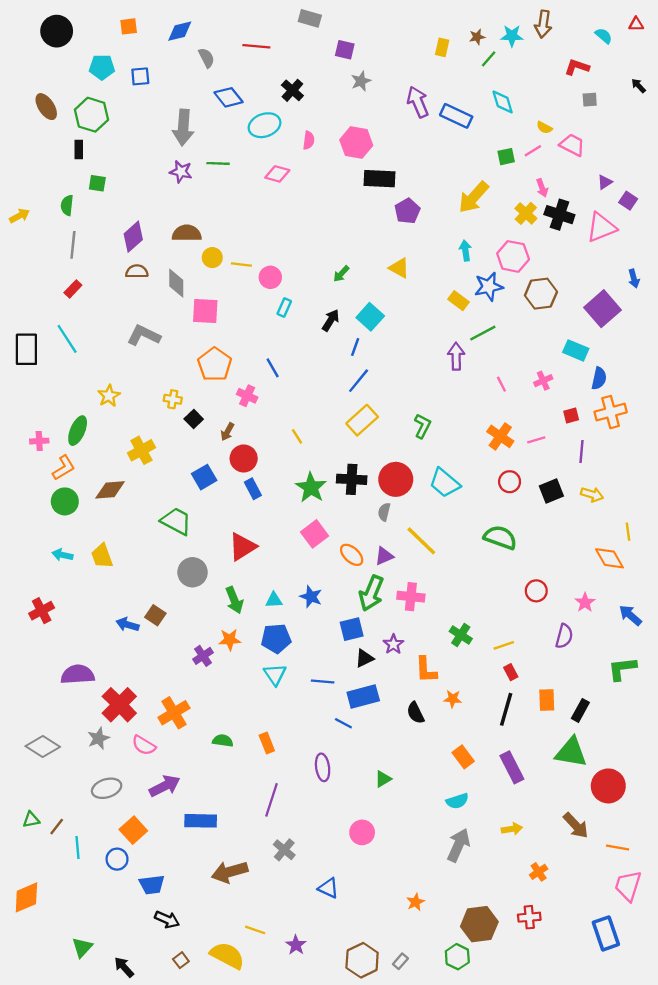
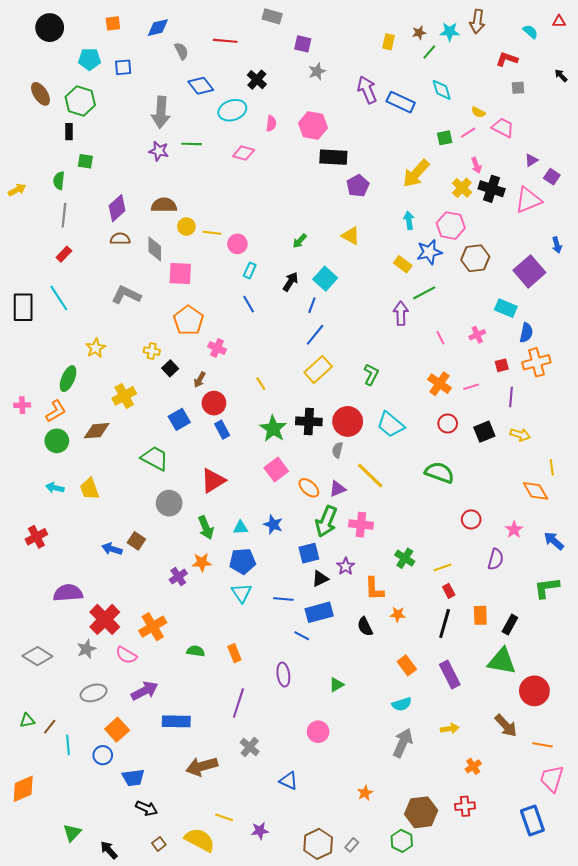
blue line: (273, 368) -> (249, 304), moved
pink cross: (39, 441) -> (22, 405), moved
purple star: (296, 945) -> (260, 831), turned 30

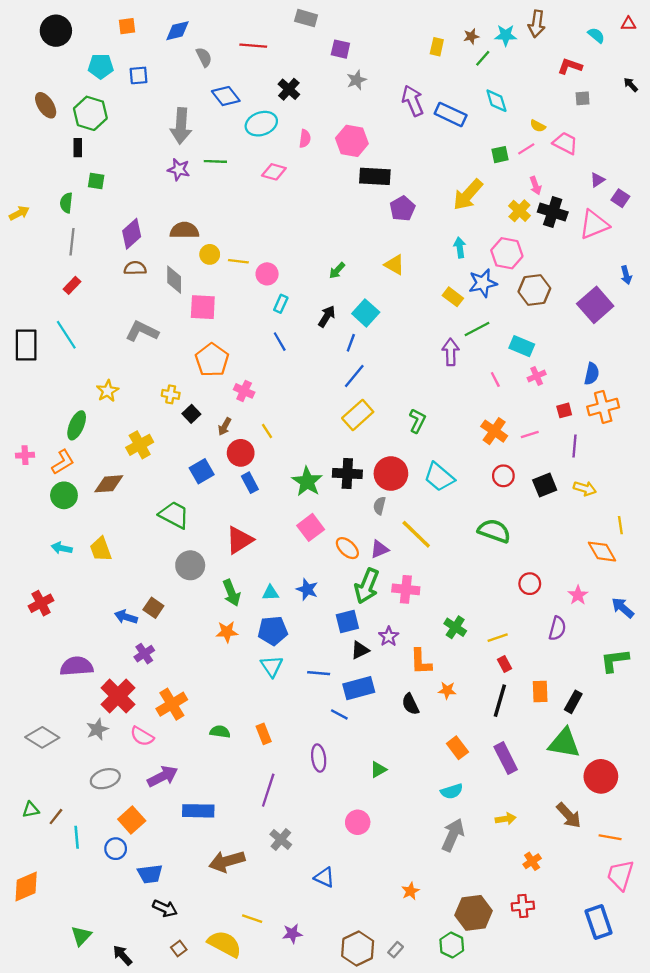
cyan rectangle: (506, 308) -> (522, 346), moved
yellow line: (261, 384) -> (267, 431), moved
purple cross: (178, 577) -> (144, 654), moved

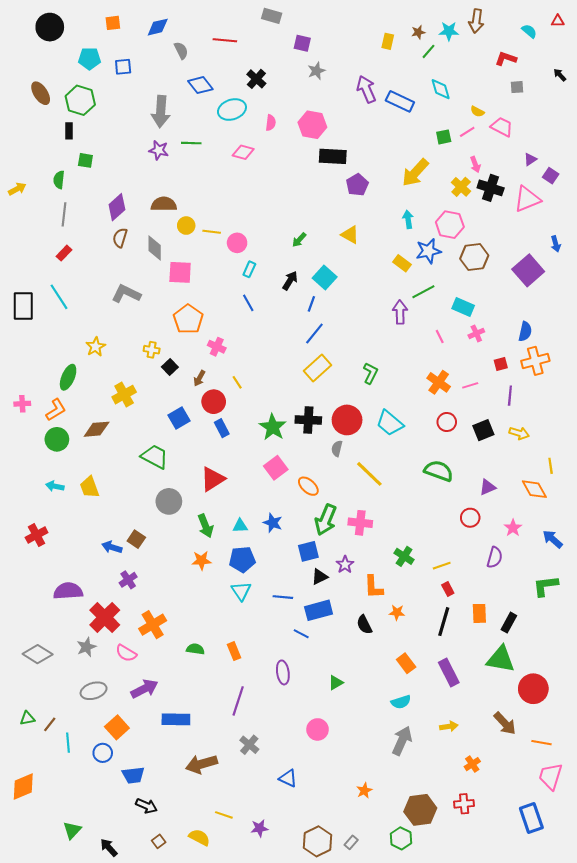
brown semicircle: (135, 268) -> (120, 238), turned -72
purple triangle: (379, 549) -> (487, 487), moved
yellow semicircle: (225, 944) -> (199, 837), size x0.7

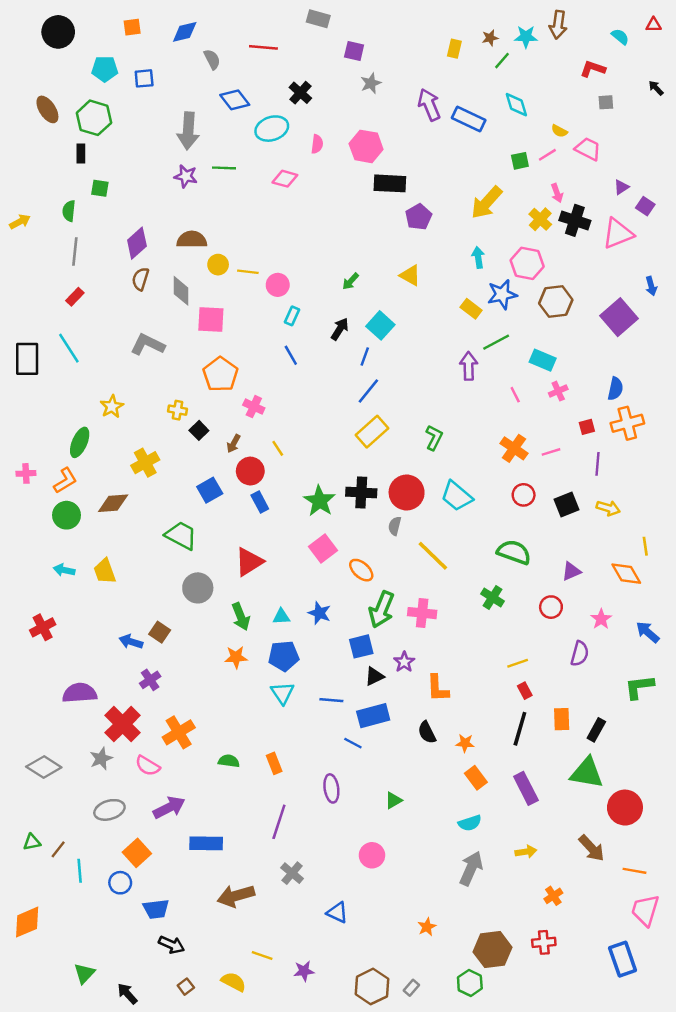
green cross: (404, 556) -> (493, 598), moved
orange star: (397, 612) -> (465, 743), moved

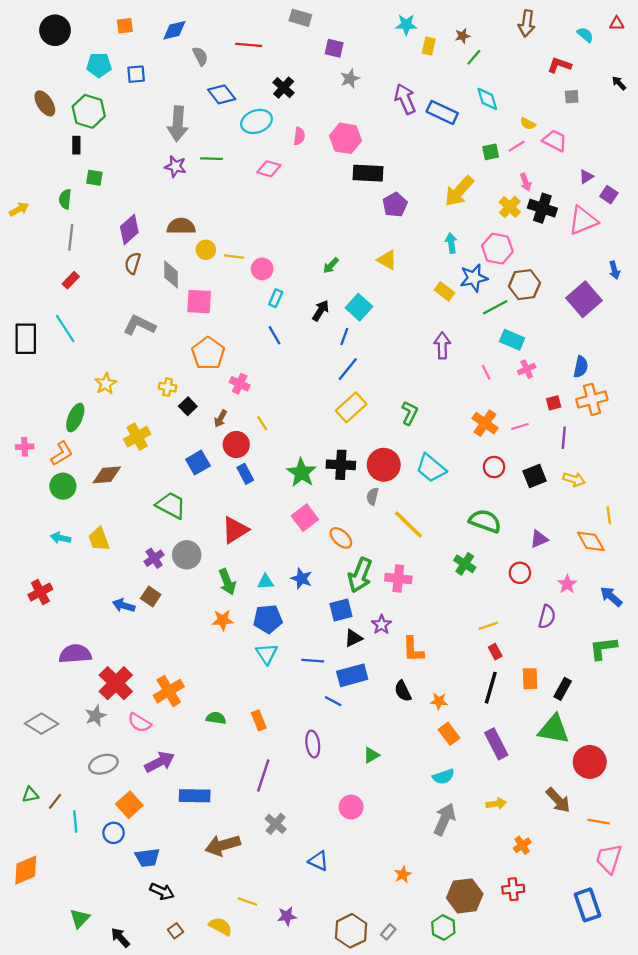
cyan star: (526, 37) -> (406, 25), moved
green line: (496, 342) -> (495, 307), moved
purple cross: (150, 680) -> (154, 558), moved

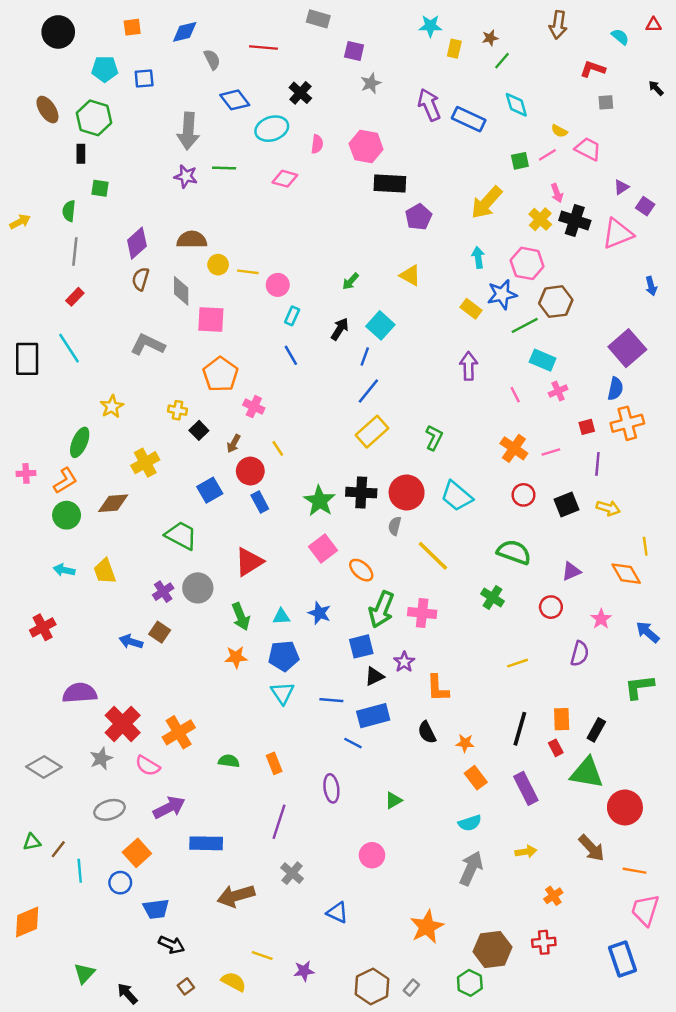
purple square: (584, 299) -> (627, 348), moved
red rectangle: (495, 652) -> (556, 748), moved
orange star: (403, 875) -> (427, 927), size x1.8

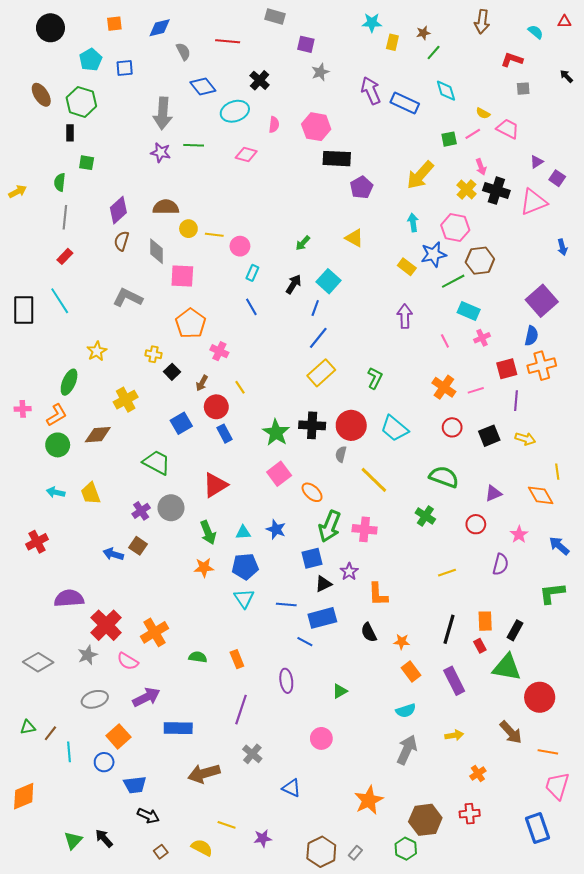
cyan pentagon: (105, 69) -> (91, 60), turned -30
red square: (587, 427) -> (507, 369), size x1.5
black arrow: (127, 994) -> (104, 838), moved

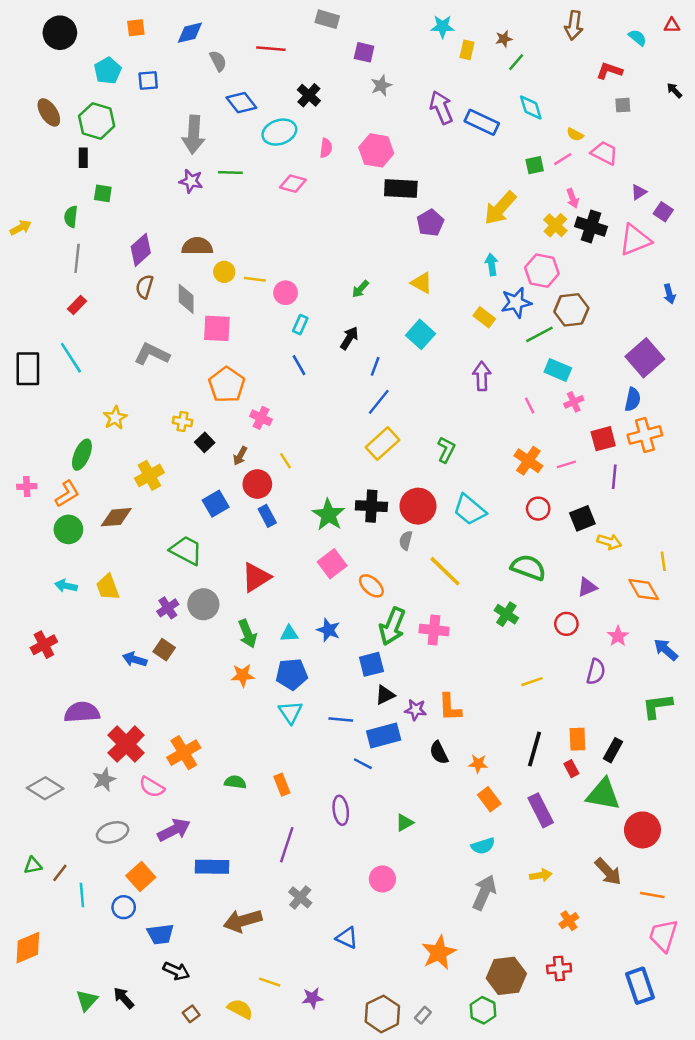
cyan square: (329, 281) -> (420, 334), moved
yellow arrow: (525, 439) -> (609, 542), moved
purple star: (349, 572) -> (416, 710), moved, turned -30

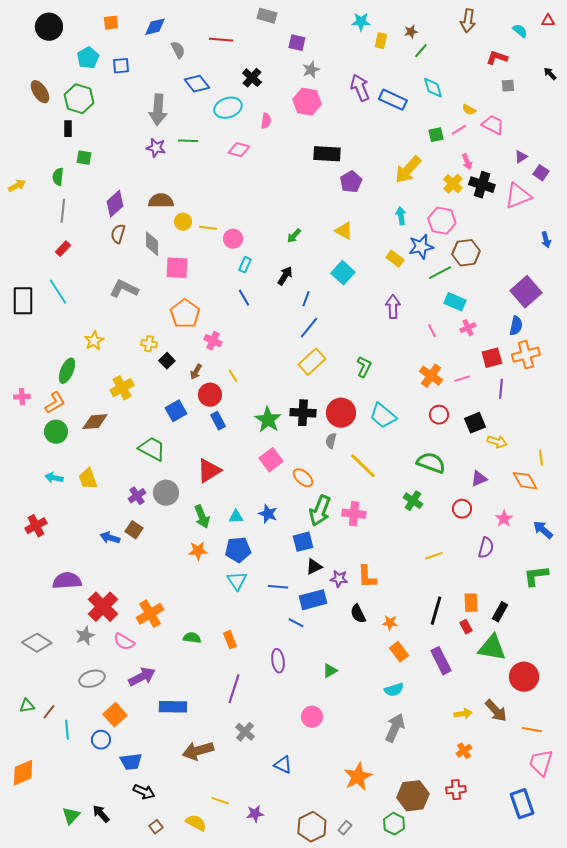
pink hexagon: (376, 150) -> (307, 102), moved
yellow arrow: (541, 875) -> (463, 714), moved

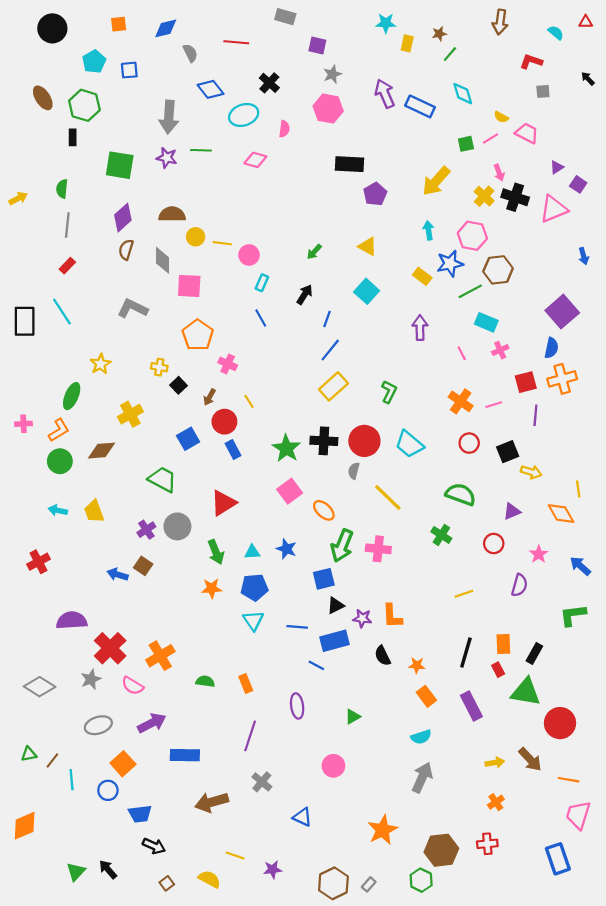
green square: (84, 158) -> (120, 165), moved, size x1.8

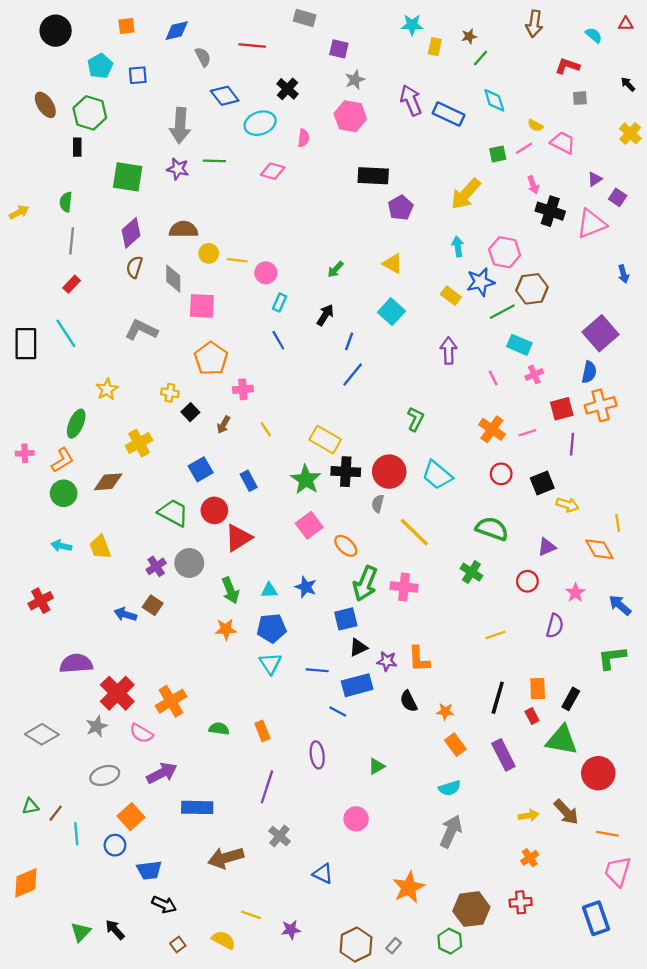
yellow cross: (484, 196) -> (630, 133), moved
pink cross: (228, 364) -> (243, 389), turned -30
yellow rectangle: (333, 386) -> (325, 440), moved, turned 72
red circle: (224, 422) -> (214, 510), moved

